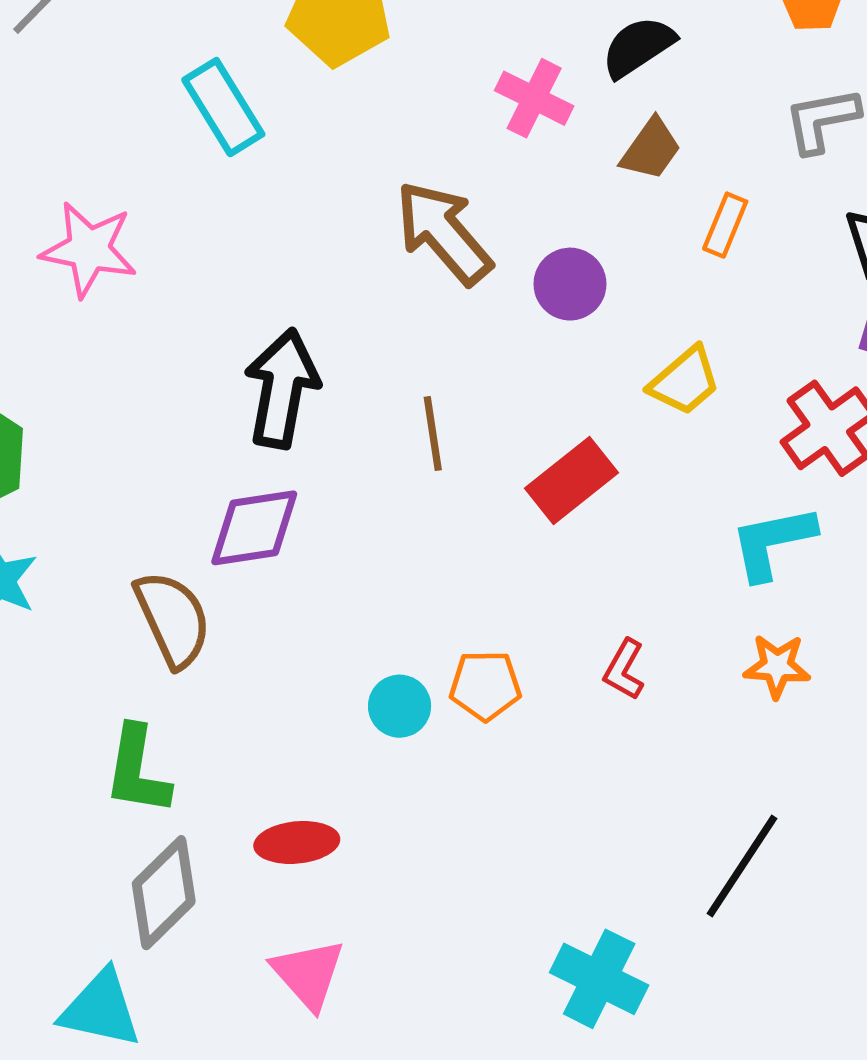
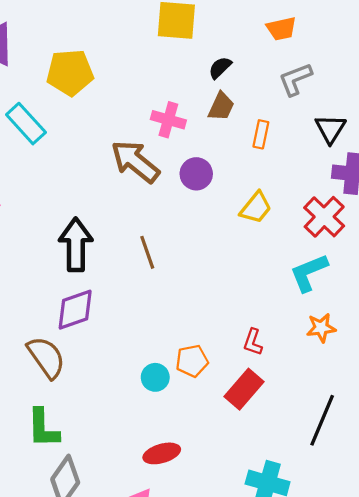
black semicircle: (638, 47) -> (220, 68), moved, size x0.7
pink cross: (534, 98) -> (168, 120), moved
red rectangle: (571, 481) -> (244, 389), moved
red ellipse: (297, 842) -> (162, 453), moved

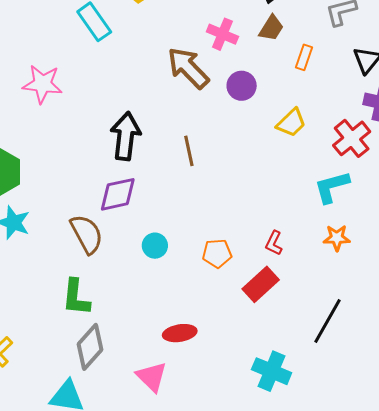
cyan circle: (155, 377) -> (155, 246), moved

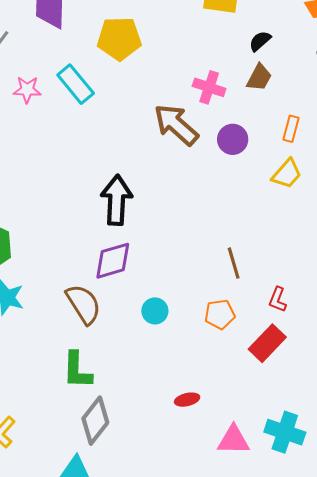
orange rectangle: (304, 57) -> (291, 129), moved
pink star: (42, 84) -> (27, 90), moved, size x0.7
brown line: (189, 151) -> (234, 263), moved
red ellipse: (180, 333) -> (187, 400), size x0.7
pink triangle: (152, 377) -> (233, 440), moved, turned -40

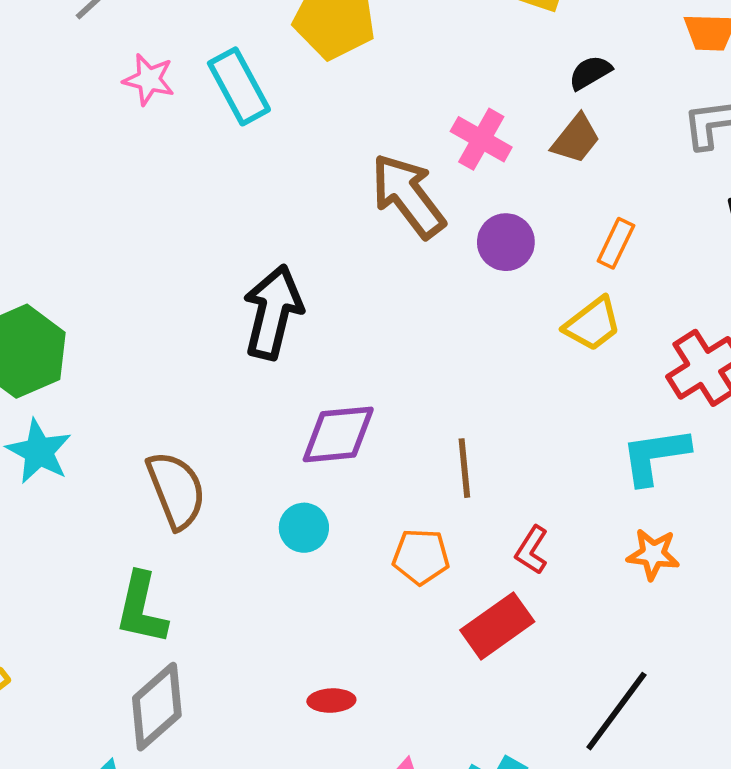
purple diamond: (113, 261) -> (338, 434), moved

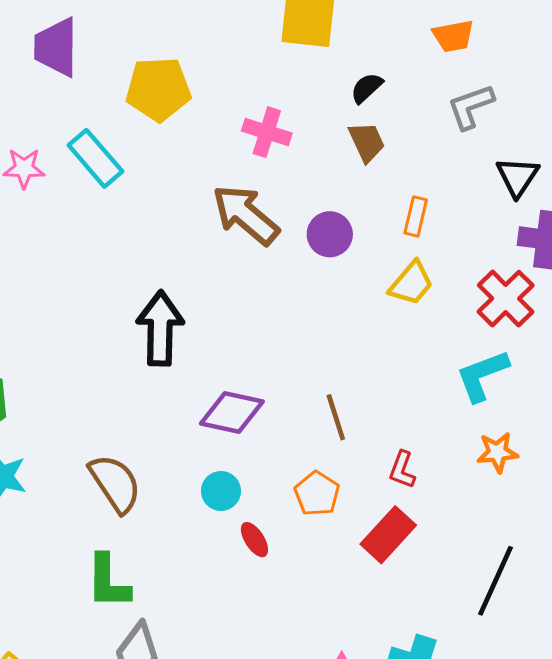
pink cross: (481, 139) -> (267, 132), moved
brown trapezoid: (576, 139) -> (367, 142), turned -51
purple diamond: (338, 434) -> (232, 413), turned 30
orange pentagon: (421, 557) -> (317, 494), turned -30
red ellipse: (331, 701) -> (254, 540), moved, turned 72

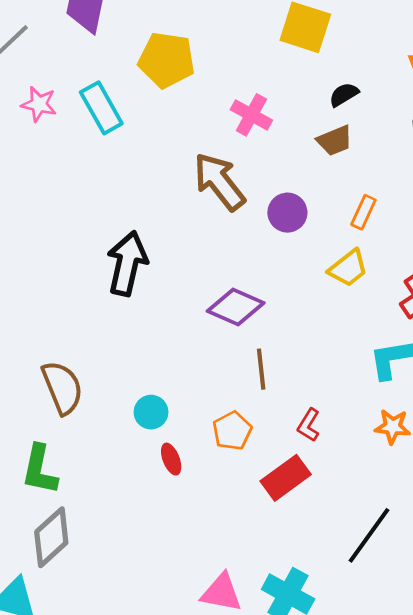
brown trapezoid: (367, 142) -> (335, 140), turned 81
purple diamond: (232, 413) -> (236, 307), moved

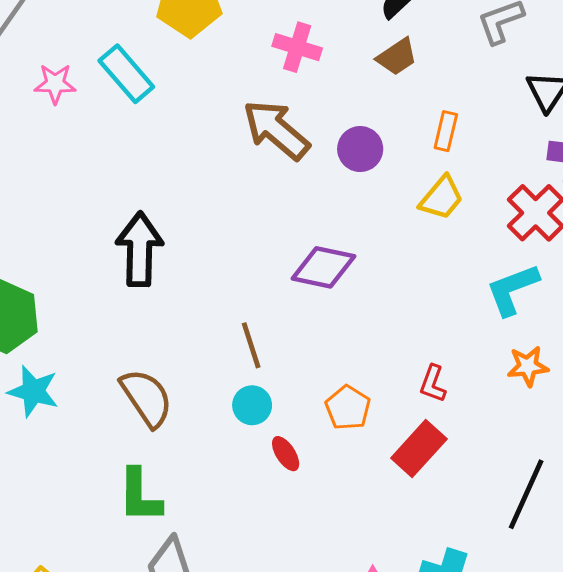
black arrow: (127, 263) -> (140, 249), moved
brown line: (261, 369) -> (251, 345), moved

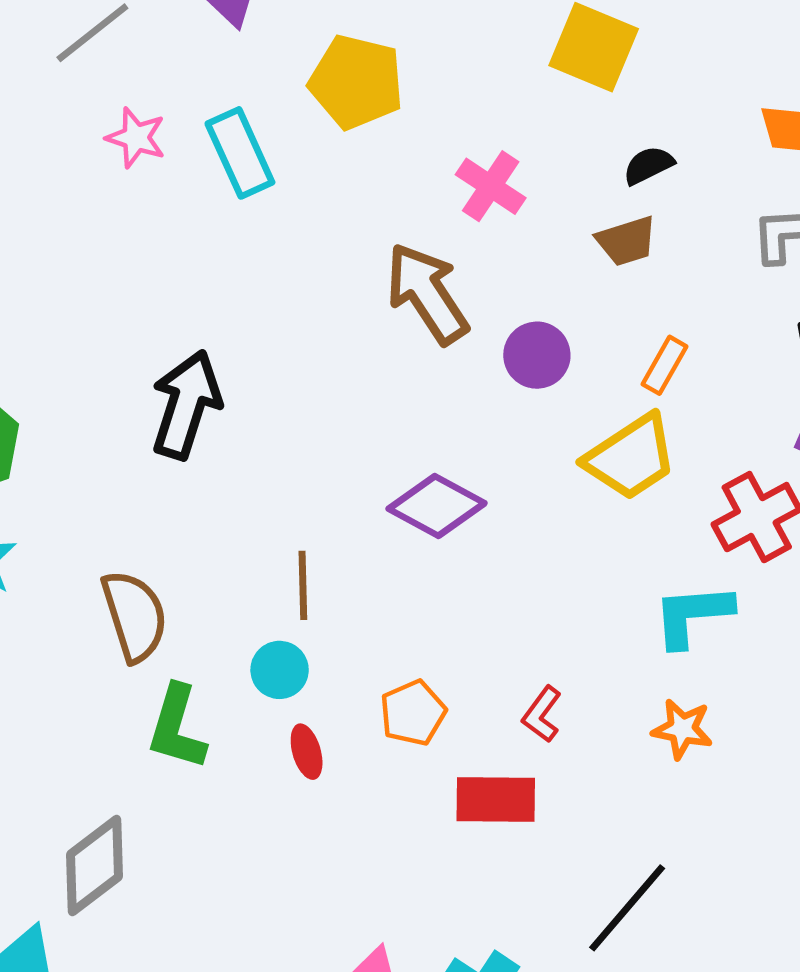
yellow trapezoid: (441, 198) -> (631, 457), size x1.4
red rectangle: (419, 449) -> (496, 799), turned 32
green L-shape: (140, 496) -> (177, 727), moved

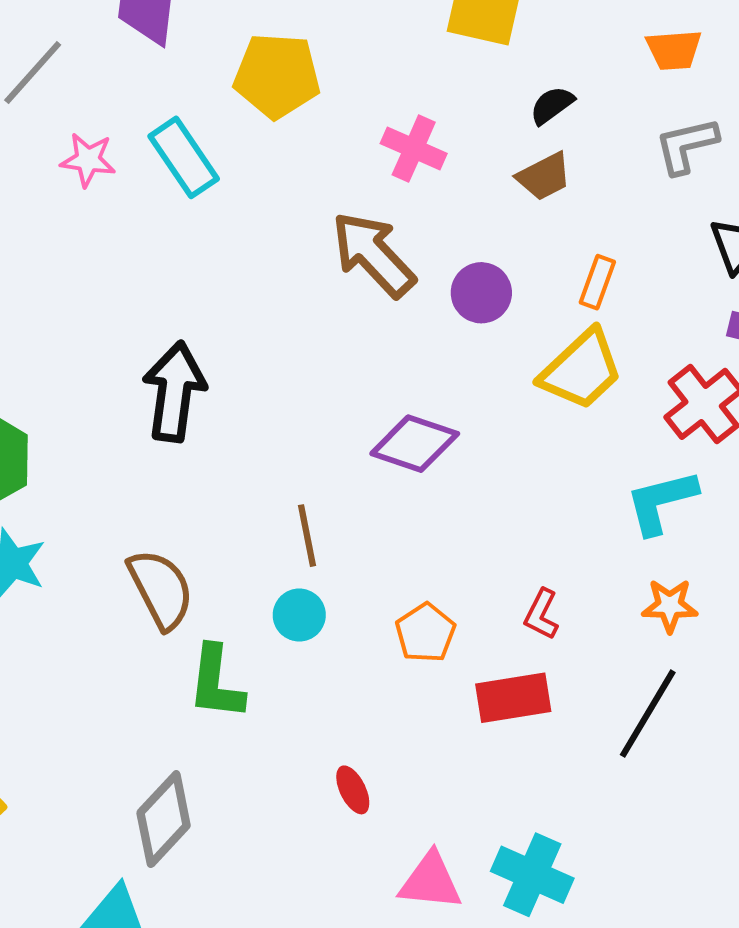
red ellipse: (307, 752) -> (353, 790), moved
black line: (627, 908) -> (648, 714), moved

